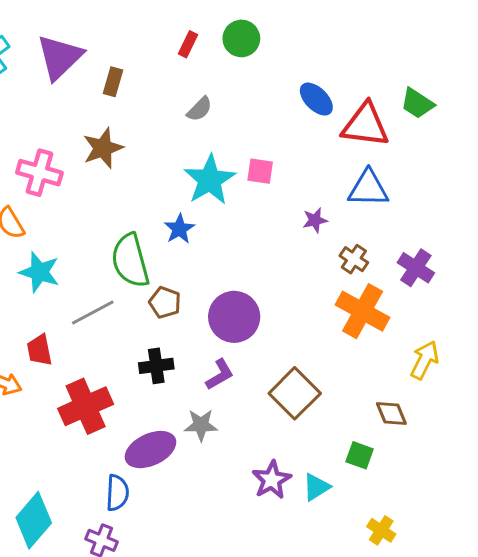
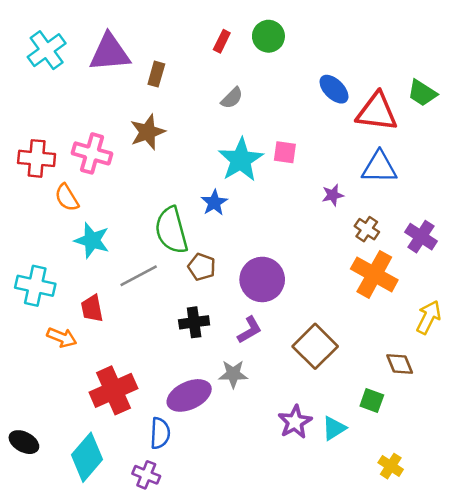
purple triangle: (60, 57) -> (110, 53), turned 39
red cross: (86, 406) -> (113, 390), moved

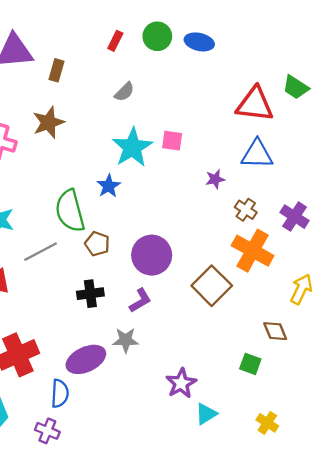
blue ellipse: (334, 89) -> (199, 42), moved, turned -32
brown square: (315, 346) -> (212, 286), moved
cyan triangle: (334, 428) -> (206, 414), moved

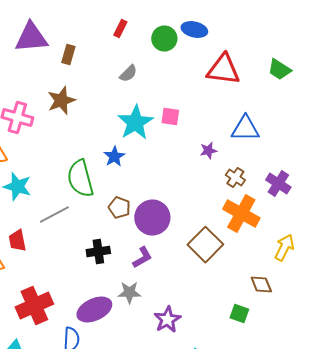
green circle: (157, 36) -> (164, 38), moved
red triangle: (255, 104) -> (223, 70), moved
brown pentagon: (97, 244) -> (119, 208), moved
purple star: (181, 383) -> (167, 320), moved

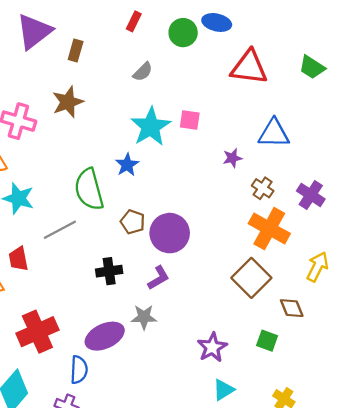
purple triangle: (31, 38) -> (34, 31), turned -33
brown square: (205, 244) -> (251, 278), moved
purple star: (167, 320) -> (212, 347), moved

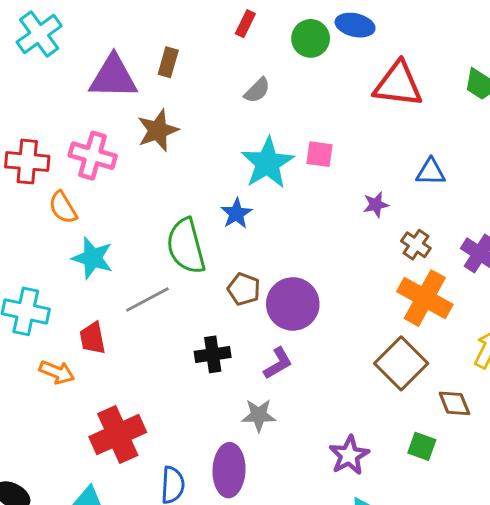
purple triangle: (34, 31) -> (113, 77), moved, turned 39
blue triangle: (274, 133) -> (431, 172), size x0.7
purple ellipse: (105, 336) -> (229, 470), moved, turned -63

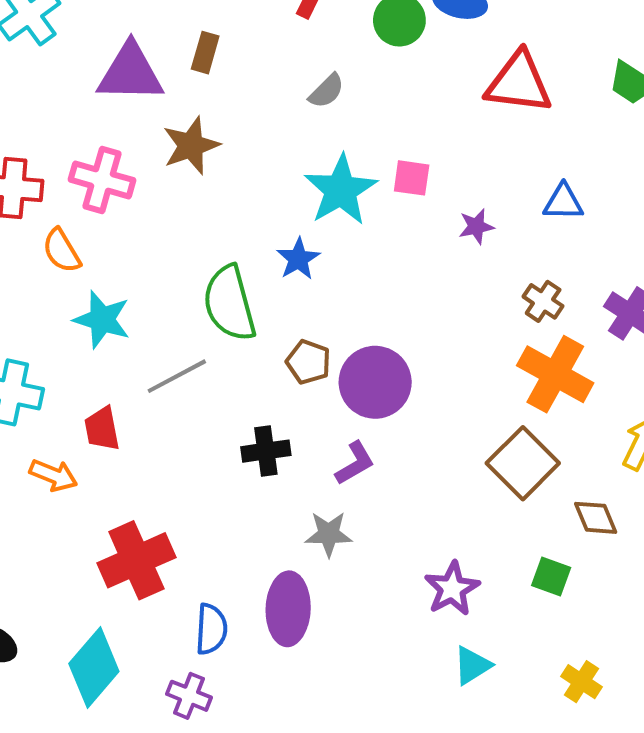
purple star: (376, 205) -> (476, 226), moved

